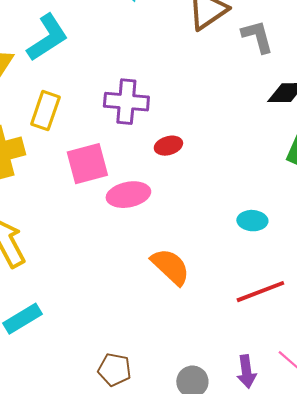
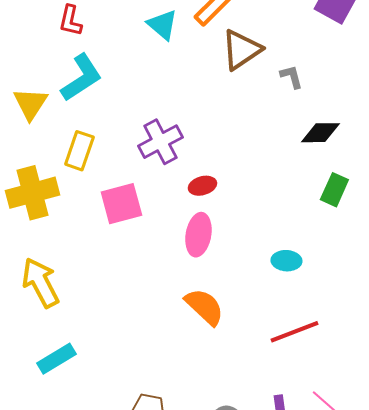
gray L-shape: (257, 37) -> (291, 77), size x0.7
purple cross: (126, 102) -> (160, 142), turned -33
pink ellipse: (128, 195) -> (198, 235), moved, turned -69

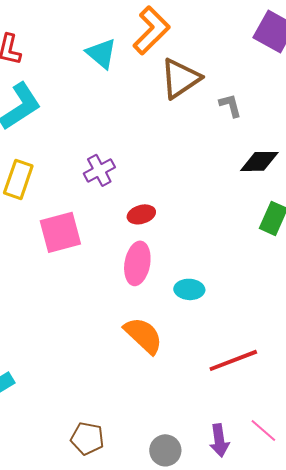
purple cross: (160, 142) -> (99, 170), size x0.7
cyan ellipse: (286, 261) -> (189, 289), moved

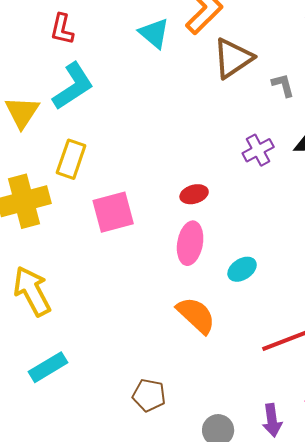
purple cross: (99, 170) -> (258, 150), moved
cyan ellipse: (189, 289) -> (242, 269), turned -36
brown pentagon: (87, 438) -> (149, 395), moved

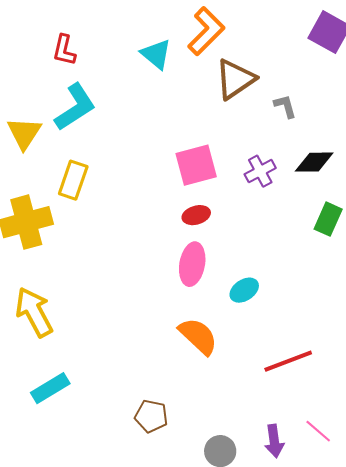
pink square: (113, 212) -> (196, 165), moved

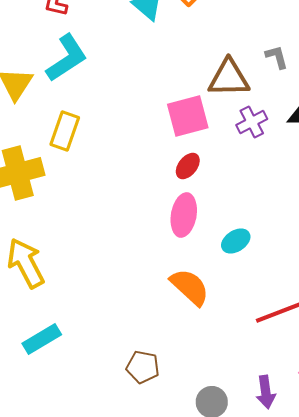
brown triangle: (235, 79) -> (229, 78), moved, turned 33
red ellipse: (196, 215) -> (188, 166), turned -36

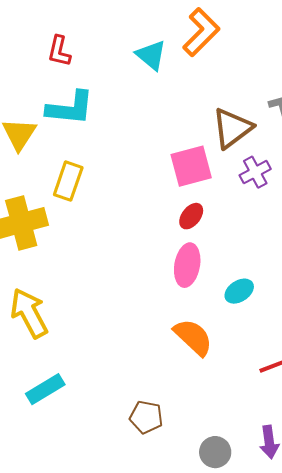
cyan L-shape: (67, 58) -> (70, 108), turned 39
brown triangle: (229, 78) -> (232, 128), turned -36

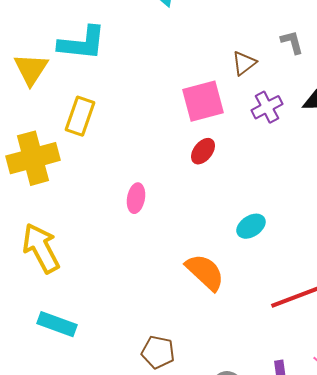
brown triangle: (232, 128) -> (244, 63), size x0.6
pink ellipse: (187, 265) -> (136, 198), moved, size x0.7
cyan rectangle: (45, 389) -> (57, 324), turned 51

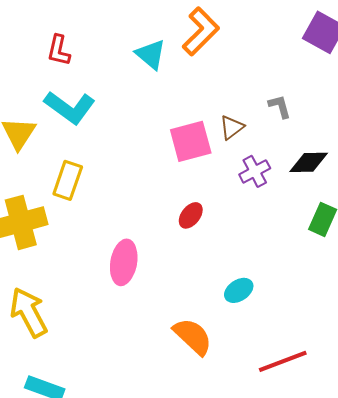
cyan L-shape: (82, 43) -> (70, 107), turned 30
pink square: (203, 101) -> (191, 141), moved
pink ellipse: (136, 198) -> (124, 262), size x1.5

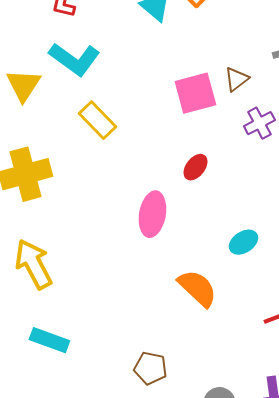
yellow rectangle: (68, 180) -> (97, 120), moved, turned -63
pink ellipse: (124, 262) -> (152, 214), moved

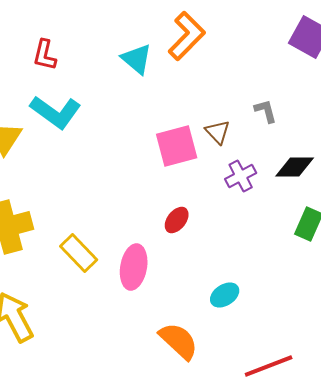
brown triangle: (236, 79) -> (218, 132), turned -36
yellow rectangle: (97, 120) -> (79, 253), moved

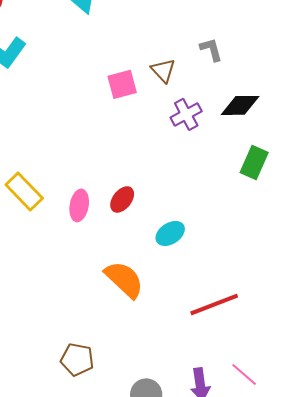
pink square: (177, 146) -> (122, 84), size x0.7
red ellipse: (177, 220) -> (122, 199), moved
pink ellipse: (134, 267) -> (79, 205), size x0.7

